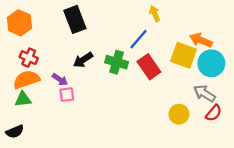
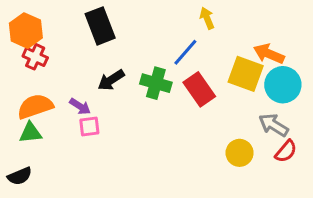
red cross: (29, 58) -> (35, 57), moved

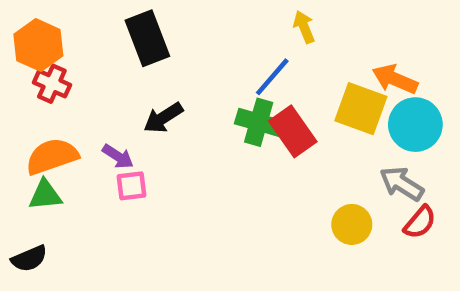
green cross: (156, 83) -> (259, 122), moved

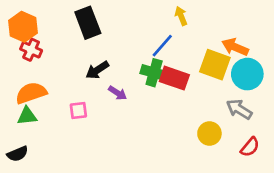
red rectangle: (293, 131) -> (174, 78), turned -36
purple arrow: (118, 156) -> (118, 93), moved
red semicircle: (420, 222) -> (250, 147), moved

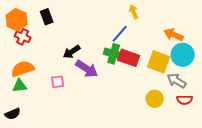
black rectangle: (88, 23) -> (47, 17), moved, size x0.7
yellow square: (215, 65) -> (159, 62), moved
purple arrow: (118, 93) -> (87, 69), size x1.6
red semicircle: (250, 147) -> (185, 100), moved, turned 49

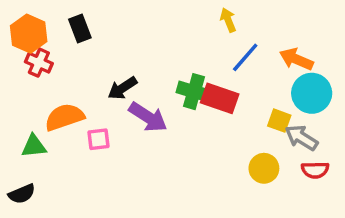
blue line: (120, 34) -> (245, 57), moved
yellow square: (159, 62) -> (279, 121), moved, size x0.6
orange semicircle: (23, 69) -> (64, 117), moved

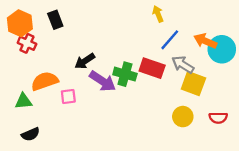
green cross: (194, 92) -> (125, 74), moved
cyan circle: (312, 93) -> (222, 49), moved
yellow square: (279, 121) -> (193, 84), size x1.5
gray arrow: (301, 138) -> (183, 65), moved
black semicircle: (22, 194) -> (30, 134), moved

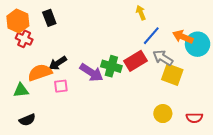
black arrow: (85, 61) -> (58, 63), moved
red rectangle: (152, 68) -> (136, 61), turned -50
yellow circle: (183, 117) -> (163, 114), moved
red semicircle: (218, 118) -> (194, 118), moved

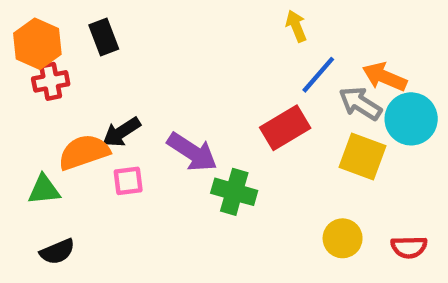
red cross: (24, 39) -> (51, 81), turned -35
cyan circle: (198, 44) -> (411, 119), moved
gray arrow: (163, 58) -> (360, 103), moved
green cross: (111, 66) -> (234, 192), moved

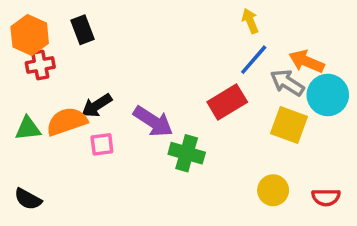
yellow arrow: (296, 26) -> (250, 21), moved
green triangle: (44, 190) -> (28, 128), moved
black semicircle: (57, 252) -> (28, 199), moved, turned 52

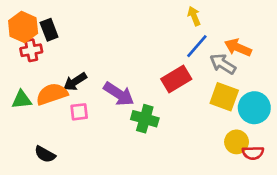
black rectangle: (83, 30) -> (49, 30), moved
cyan circle: (328, 95) -> (254, 108), moved
yellow circle: (273, 190) -> (237, 142), moved
black semicircle: (28, 199) -> (45, 154), moved

